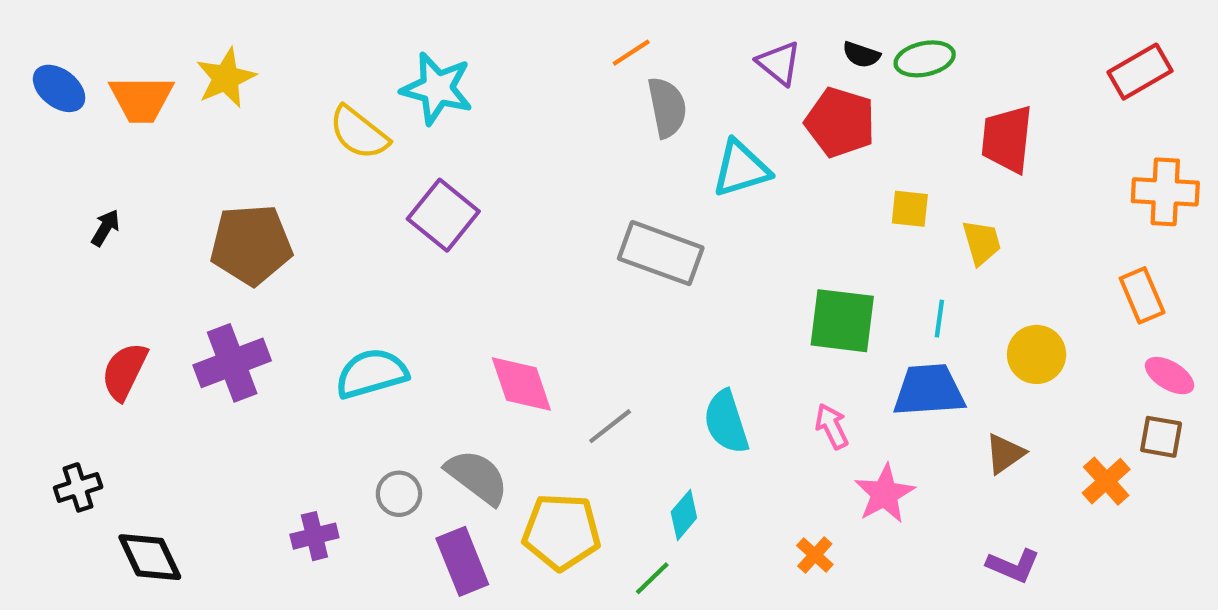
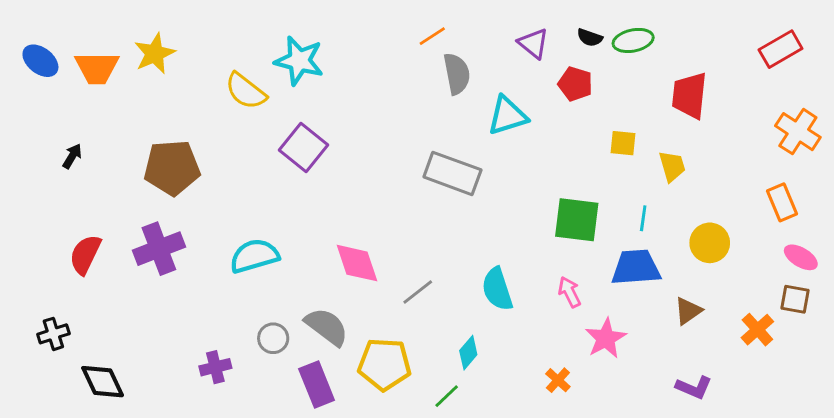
red pentagon: (840, 122) -> (575, 84), size x0.7
orange cross: (1165, 192) -> (798, 132), turned 30

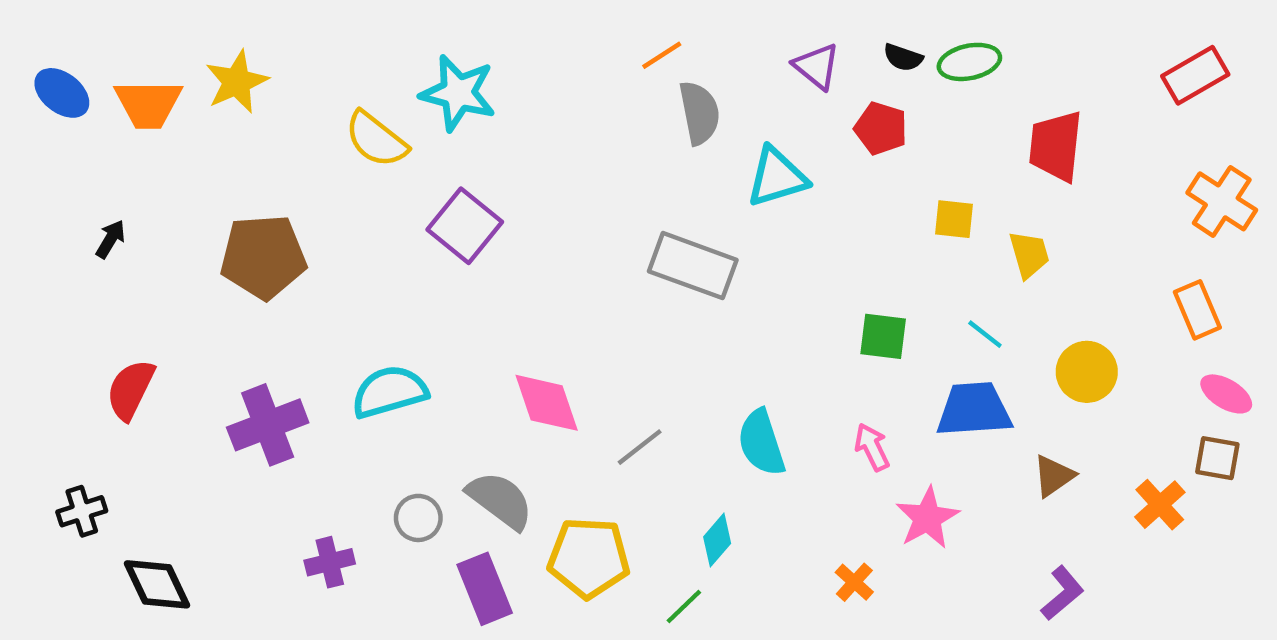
cyan line: (643, 218) -> (985, 334), turned -60
green square: (577, 220) -> (883, 336), size x0.7
purple cross: (159, 249) -> (268, 425), moved
purple L-shape: (694, 387) -> (1062, 593), turned -63

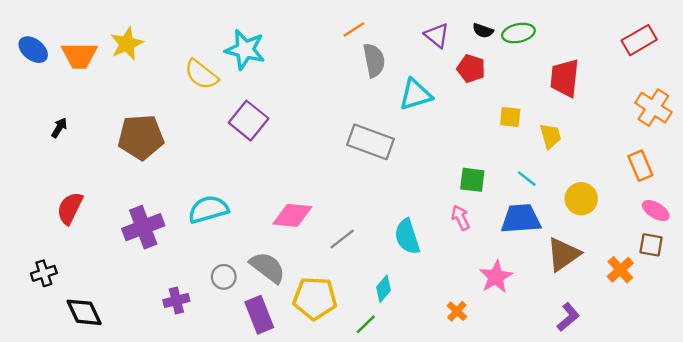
pink diamond: (547, 403) -> (292, 215), turned -66
pink arrow: (872, 447) -> (460, 218), moved
brown triangle: (1054, 476) -> (563, 254), size x1.5

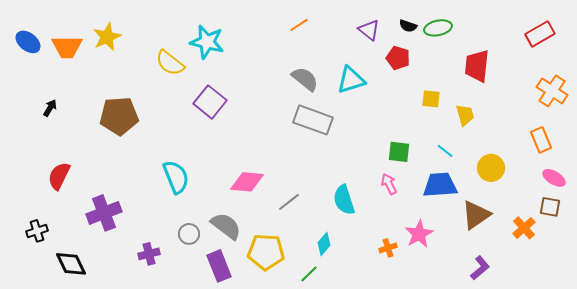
gray semicircle: (374, 60) -> (305, 79), moved, turned -40
cyan semicircle: (208, 209) -> (176, 177), turned 84
purple cross: (143, 227) -> (104, 213), moved
orange cross: (457, 311) -> (388, 248), moved, turned 30

